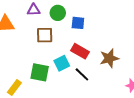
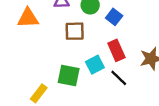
blue square: (78, 23) -> (114, 17), turned 32
red rectangle: (80, 51) -> (116, 50), turned 36

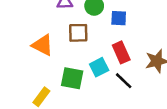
blue square: (114, 17) -> (119, 18), turned -35
orange triangle: (28, 18) -> (43, 45), moved, turned 30

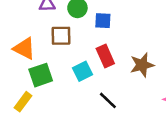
green square: (72, 78) -> (41, 75), moved, turned -30
black line: (124, 81) -> (108, 100), moved

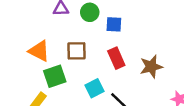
brown square: (61, 36) -> (76, 51), moved
cyan square: (83, 71) -> (95, 88), moved

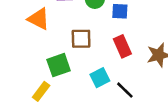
orange triangle: (39, 51) -> (39, 19), moved

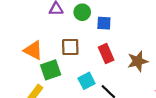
orange triangle: (39, 19) -> (33, 50), moved

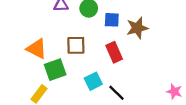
brown star: (138, 61) -> (137, 28), moved

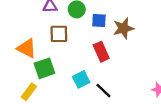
brown square: (76, 45) -> (59, 34), moved

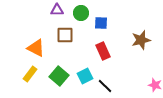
brown star: (123, 28) -> (141, 40), moved
green square: (44, 68) -> (59, 76), moved, turned -30
yellow rectangle: (29, 92) -> (30, 74), moved

